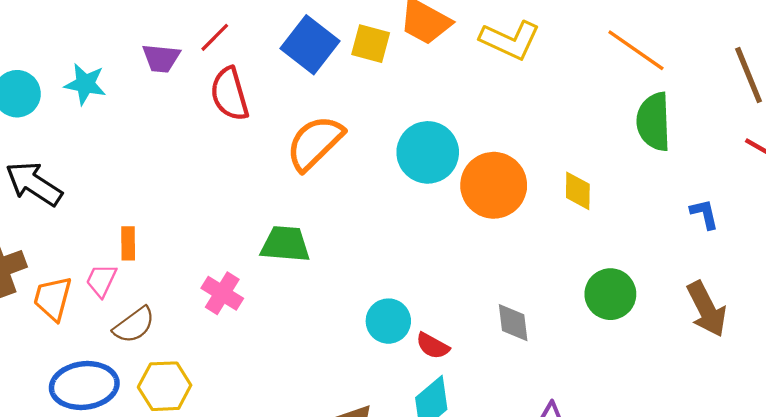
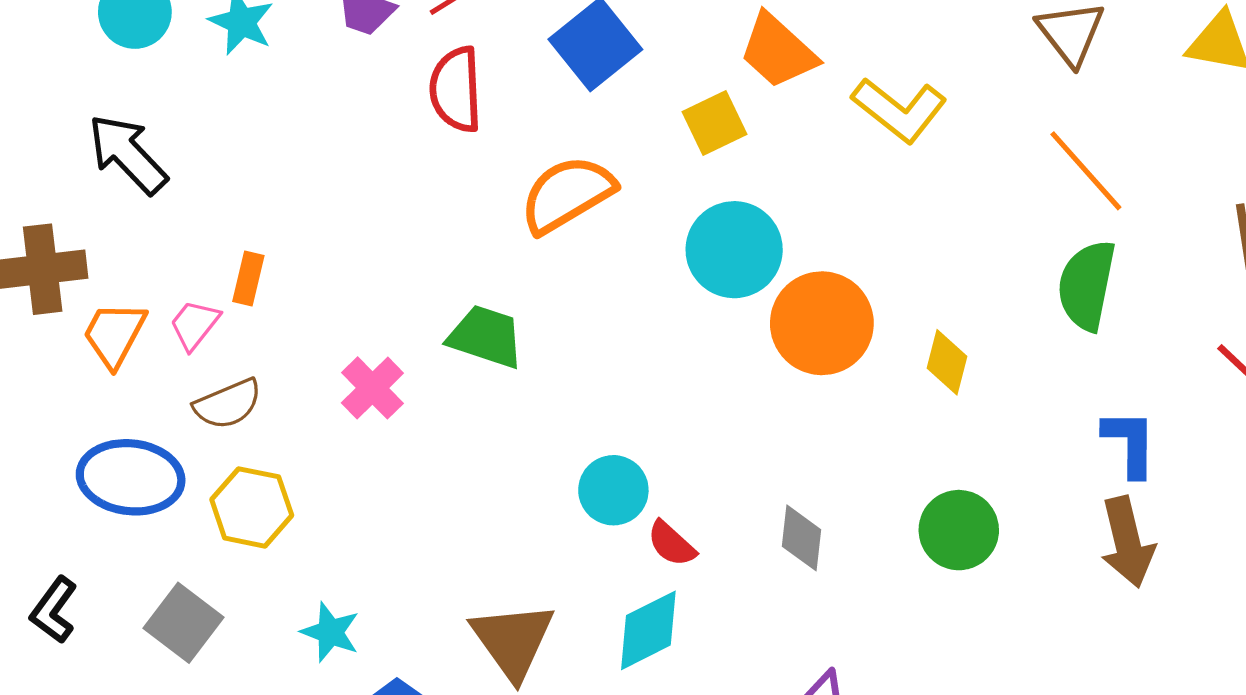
yellow square: (371, 44) -> (714, 123), moved, turned 36
blue L-shape: (704, 214) -> (1130, 443), size x1.4
brown arrow: (707, 309) -> (1127, 542), moved

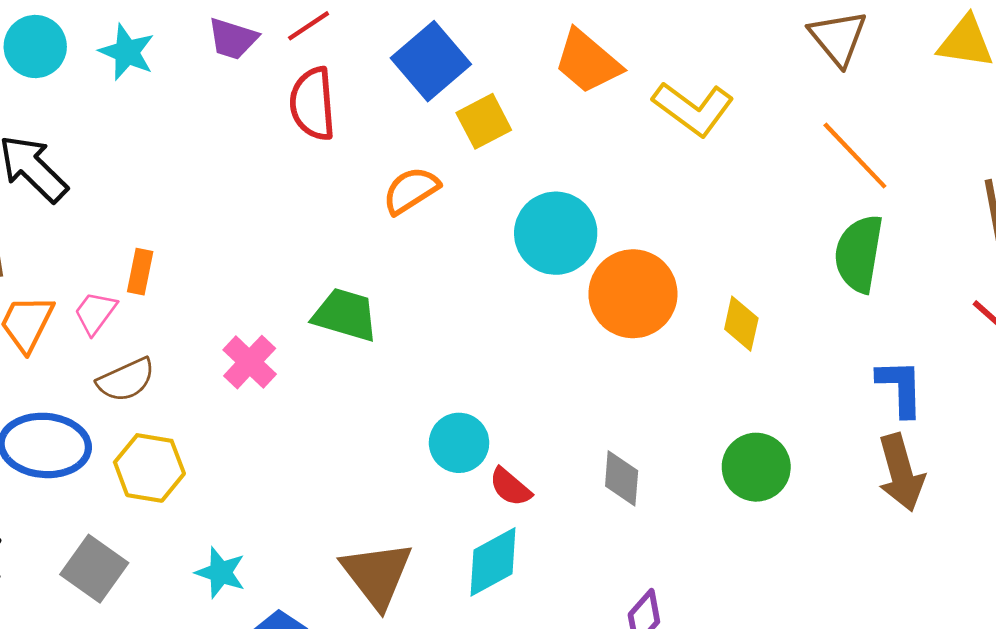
yellow square: (714, 123) -> (484, 121), moved
orange semicircle: (567, 194) -> (411, 190), size x0.7

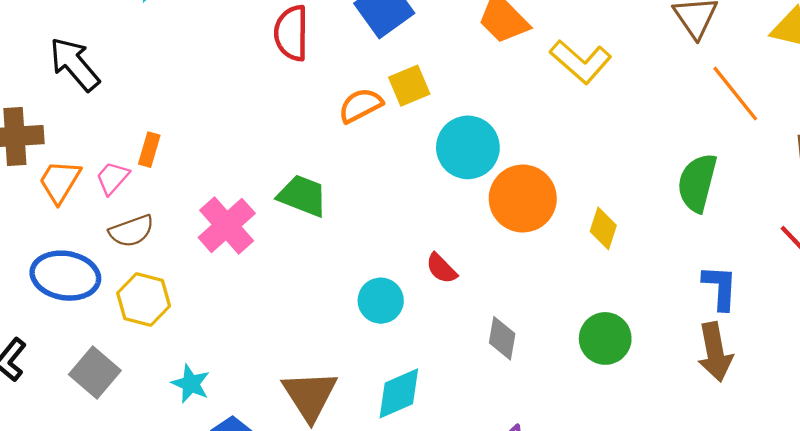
yellow square: (484, 121) -> (409, 86), moved
orange line: (855, 156) -> (735, 94), moved
pink cross: (250, 362) -> (227, 225), size x1.4
red semicircle: (510, 487) -> (441, 268), moved

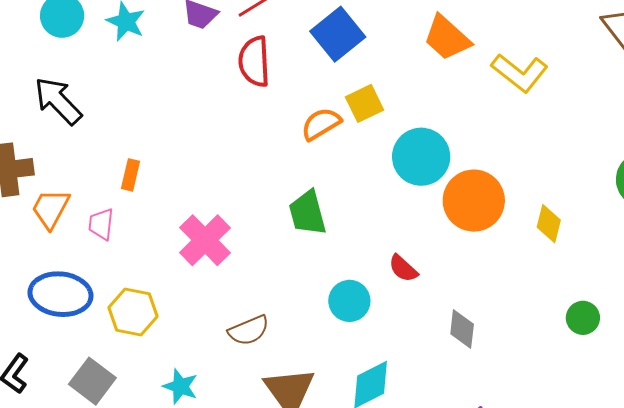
pink trapezoid: (112, 178) -> (101, 224), moved, turned -32
green trapezoid: (302, 196) -> (308, 213), moved, turned -123
brown semicircle: (131, 231) -> (249, 330), moved
green circle: (605, 338) -> (583, 318), moved, size x0.7

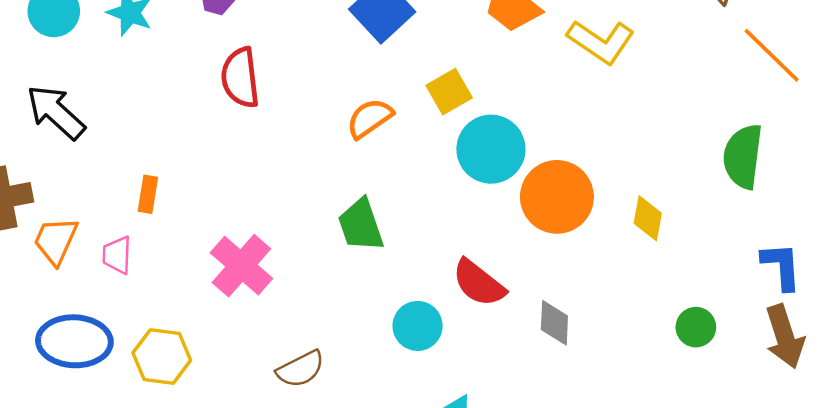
red semicircle: (254, 61) -> (240, 78), moved
yellow square: (364, 103) -> (449, 92), moved
red semicircle: (403, 268) -> (479, 283), size x1.5
gray diamond: (462, 329) -> (554, 323), moved

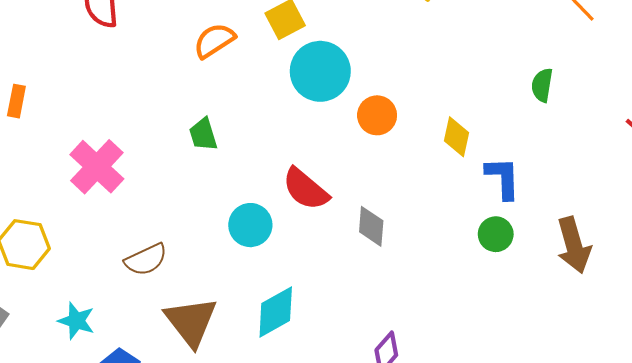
green semicircle: (743, 156) -> (542, 85), size x0.6
orange circle: (557, 197) -> (377, 115), size x0.6
green trapezoid: (361, 225) -> (203, 134), size x0.7
blue L-shape: (781, 266) -> (503, 178), moved

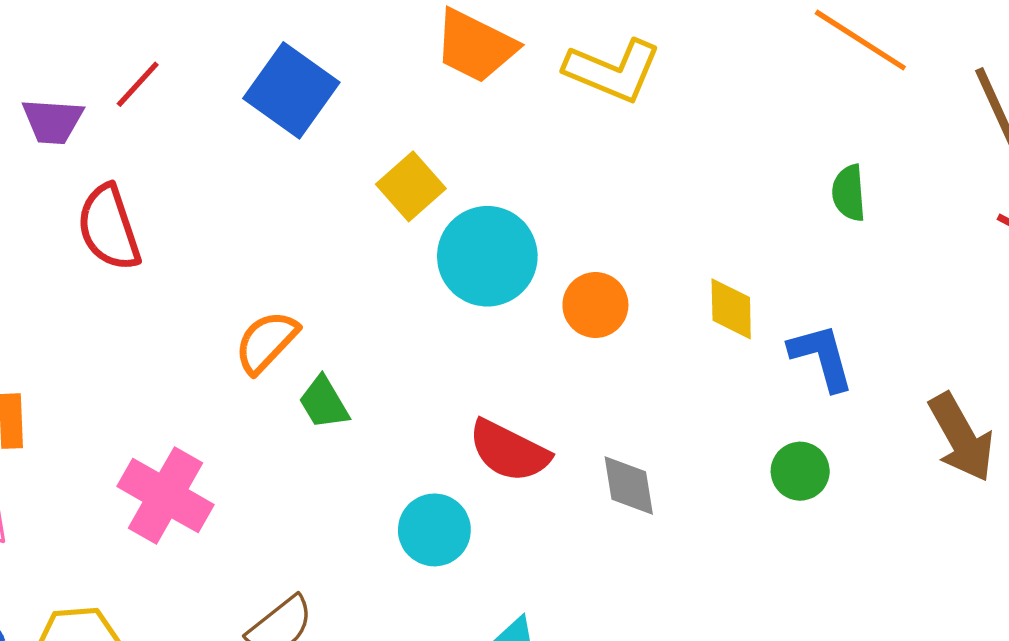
orange semicircle: (214, 41) -> (266, 342), moved
green circle: (496, 234) -> (800, 471), moved

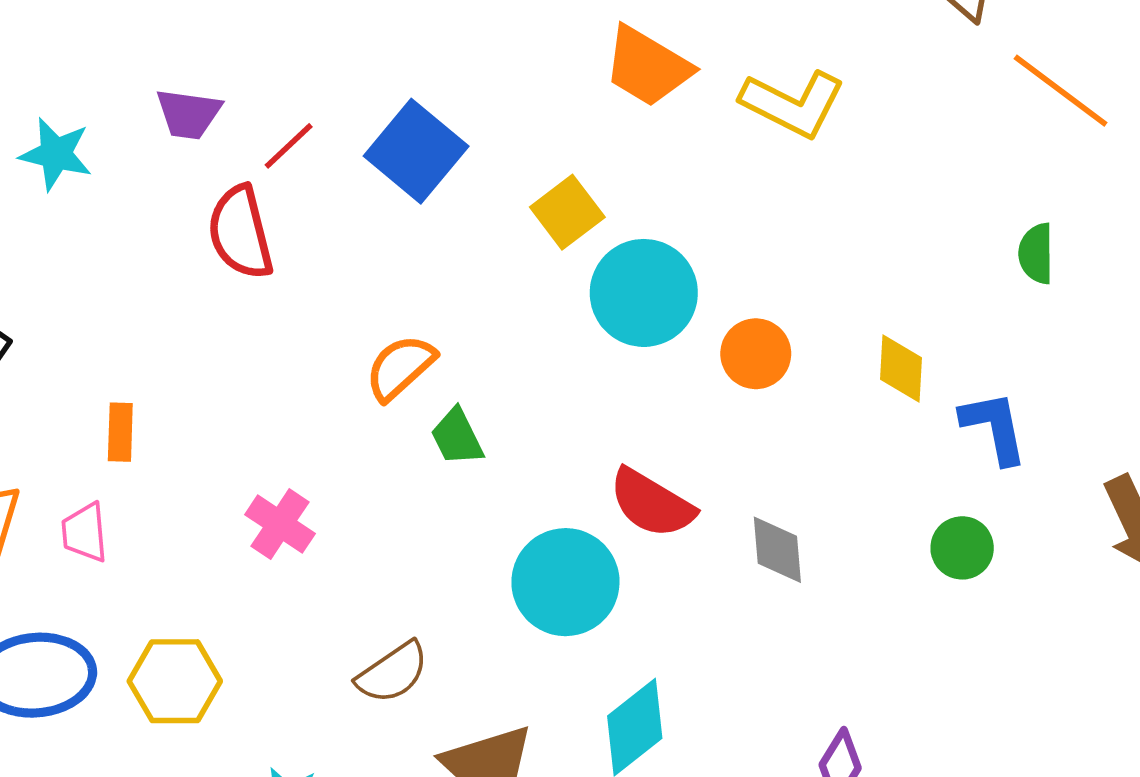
red line: (138, 84) -> (289, 146), moved
blue square: (291, 90) -> (416, 151), moved
pink cross: (165, 496) -> (280, 524), size x0.7
cyan circle: (434, 530) -> (565, 582), size x1.4

